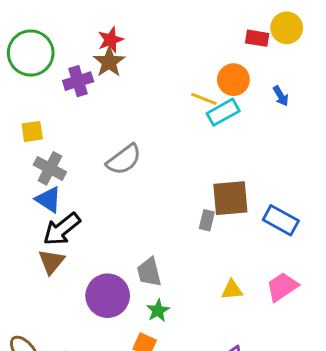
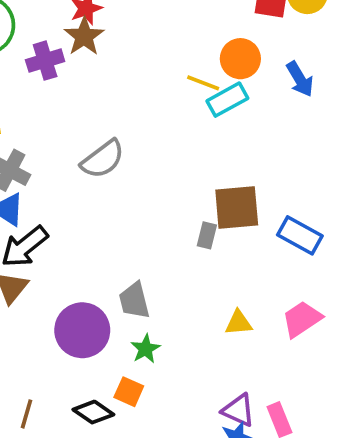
blue arrow: (281, 96) -> (300, 79), size x1.4

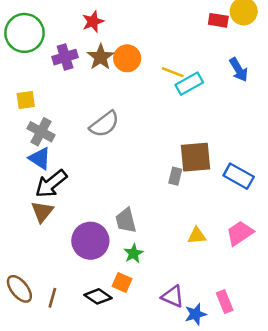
brown star: (84, 36) -> (101, 57), moved
orange circle: (240, 59) -> (127, 58), moved
purple triangle: (239, 410) -> (173, 296), moved

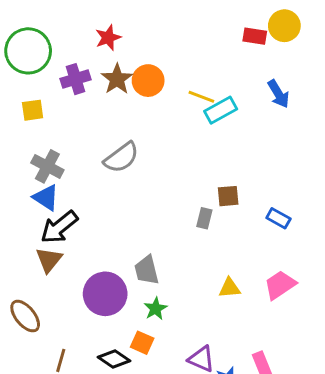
yellow square: (26, 100) -> (33, 110), moved
brown square: (196, 157) -> (228, 196), size x0.6
blue rectangle: (239, 176) -> (278, 218), size x0.7
brown ellipse: (19, 289) -> (25, 316), moved

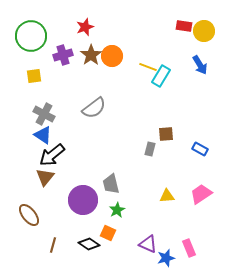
yellow circle: (284, 26) -> (204, 31), moved
cyan rectangle: (221, 110) -> (161, 76), turned -30

